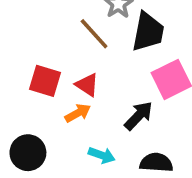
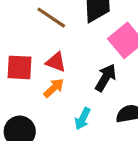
cyan arrow: (102, 155) -> (83, 119), turned 110

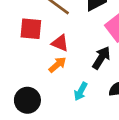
red square: (19, 67) -> (31, 29), moved

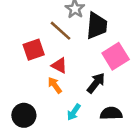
red square: (31, 29) -> (34, 50), turned -30
orange arrow: (57, 65) -> (55, 85), turned -91

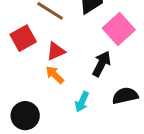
red triangle: (59, 65) -> (56, 51), turned -42

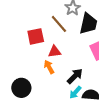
black arrow: (102, 64) -> (75, 76), moved
cyan arrow: (82, 102) -> (75, 92), moved

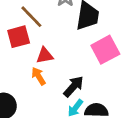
brown line: (59, 24) -> (31, 17), moved

